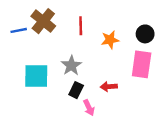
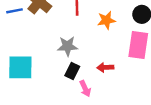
gray star: (71, 66) -> (68, 46), turned 30
cyan square: (36, 76) -> (20, 67), moved

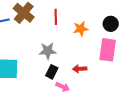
pink arrow: (85, 89) -> (63, 87), turned -40

